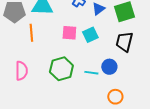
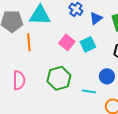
pink square: (69, 33) -> (67, 42), turned 35
cyan line: (91, 73) -> (89, 91), moved

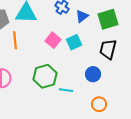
cyan line: (89, 91) -> (66, 90), moved

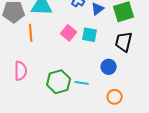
cyan square: (74, 42) -> (90, 35), turned 35
green hexagon: (45, 76) -> (59, 82), moved

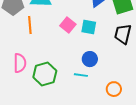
blue circle: (109, 67) -> (90, 59), moved
green hexagon: (59, 82) -> (45, 74), moved

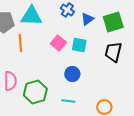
blue circle: (90, 59) -> (72, 74), moved
cyan line: (81, 75) -> (68, 101), moved

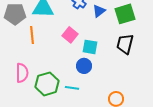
cyan square: (79, 45) -> (90, 47), moved
cyan line: (68, 101) -> (72, 88), moved

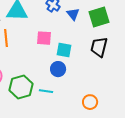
blue triangle: (99, 11) -> (73, 14), turned -32
pink square: (70, 35) -> (44, 38), turned -35

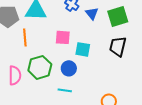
blue circle: (58, 69) -> (69, 68), moved
green hexagon: (21, 87) -> (40, 67), moved

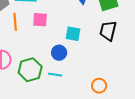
pink square: (63, 37) -> (40, 20), moved
green hexagon: (40, 67) -> (30, 70), moved

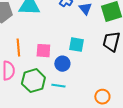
pink square: (40, 20) -> (43, 51), moved
orange line: (15, 22) -> (18, 48), moved

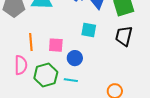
cyan square: (76, 45) -> (89, 30), moved

